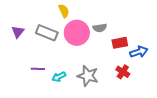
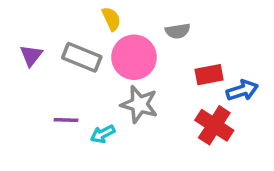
gray semicircle: (100, 28) -> (178, 31), moved
red cross: (123, 72) -> (214, 125), size x1.5
gray star: (88, 76) -> (139, 104), moved

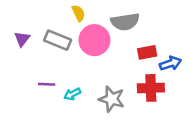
gray semicircle: (178, 31) -> (125, 22), size x1.6
gray star: (139, 104) -> (112, 99), moved
red cross: (214, 125) -> (151, 88), turned -35

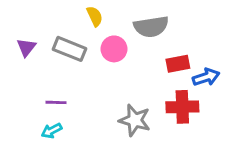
pink circle: (94, 40) -> (114, 49), size x0.7
cyan arrow: (72, 94) -> (52, 131), moved

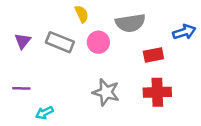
blue arrow: (206, 77) -> (184, 32), moved
purple line: (56, 102) -> (21, 88), moved
gray star: (135, 120) -> (106, 92), moved

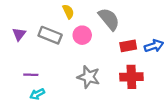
gray semicircle: (130, 23) -> (109, 19), turned -120
blue arrow: (184, 32) -> (154, 46), moved
purple line: (21, 88) -> (31, 75), moved

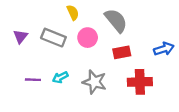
red rectangle: (128, 46) -> (122, 52), moved
cyan arrow: (37, 94) -> (60, 77), moved

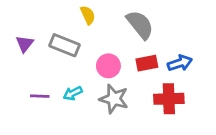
pink circle: (88, 38) -> (108, 66), moved
blue arrow: (164, 49) -> (180, 63), moved

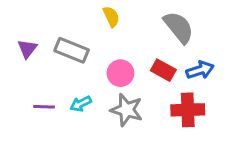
yellow semicircle: (88, 15) -> (111, 17), moved
gray semicircle: (140, 25) -> (179, 27), moved
red rectangle: (147, 63) -> (163, 70), turned 40

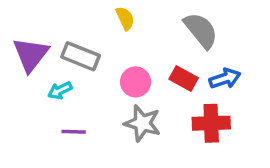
purple triangle: (27, 49) -> (31, 54), size x1.6
cyan arrow: (81, 104) -> (60, 91), moved
purple line: (44, 107) -> (74, 132), moved

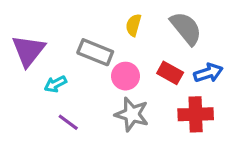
yellow semicircle: (125, 18) -> (133, 25), moved, turned -140
gray rectangle: (81, 56) -> (95, 52), moved
purple line: (74, 132) -> (68, 122), turned 35

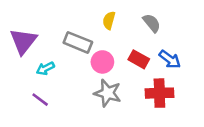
gray semicircle: (186, 28) -> (152, 23), size x0.7
blue arrow: (208, 73) -> (170, 59), turned 55
purple line: (68, 122) -> (40, 100), moved

